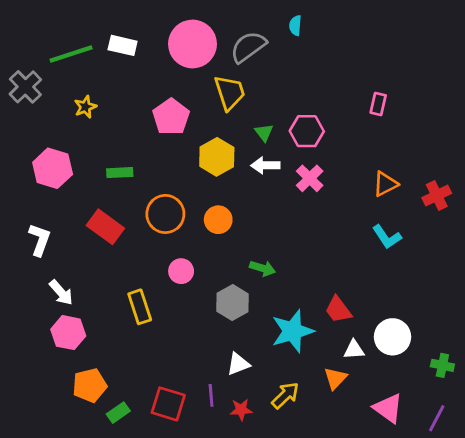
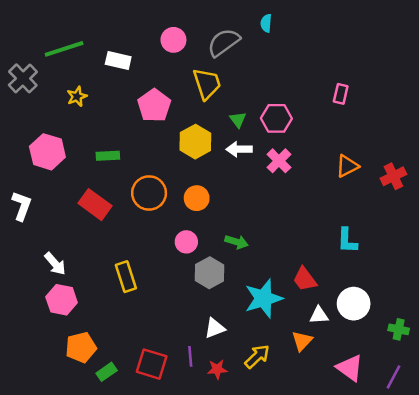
pink circle: (193, 44) -> (173, 40), size x0.6
white rectangle: (123, 45) -> (118, 60), moved
cyan L-shape: (387, 237) -> (347, 241), moved, turned 36
white L-shape: (40, 240) -> (22, 206), moved
pink circle: (181, 271) -> (186, 242), moved

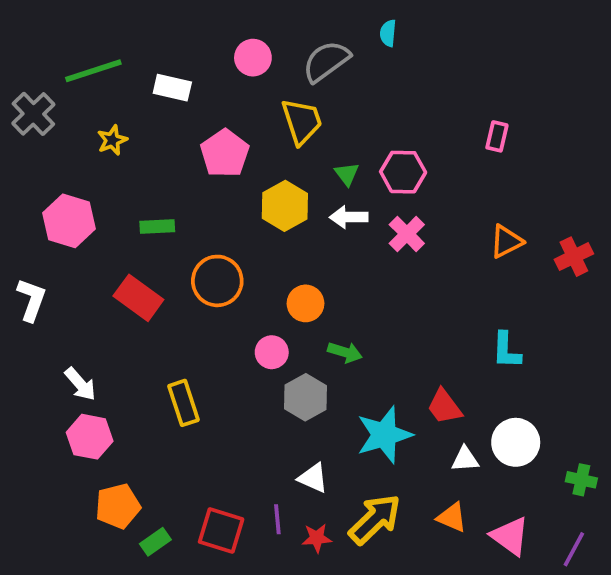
orange circle: (197, 198) -> (306, 303), moved
white triangle: (215, 328) -> (313, 478), turned 45
orange triangle: (302, 341) -> (452, 517), moved, turned -50
yellow arrow: (257, 356) -> (375, 519), size x1.4

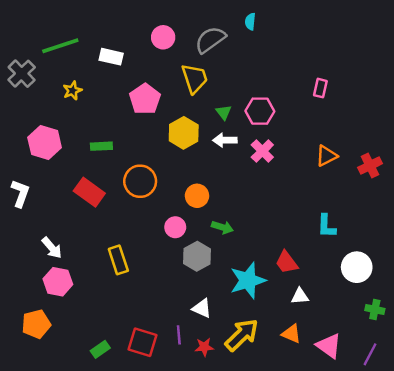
white circle: (516, 442) -> (357, 267), moved
orange pentagon: (118, 506) -> (36, 324), moved

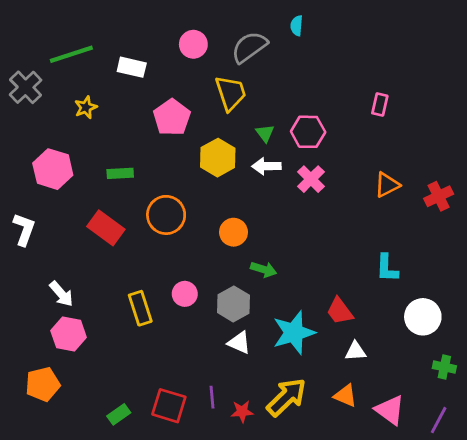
pink circle: (175, 227) -> (185, 294), moved
white triangle: (202, 308) -> (239, 343), moved

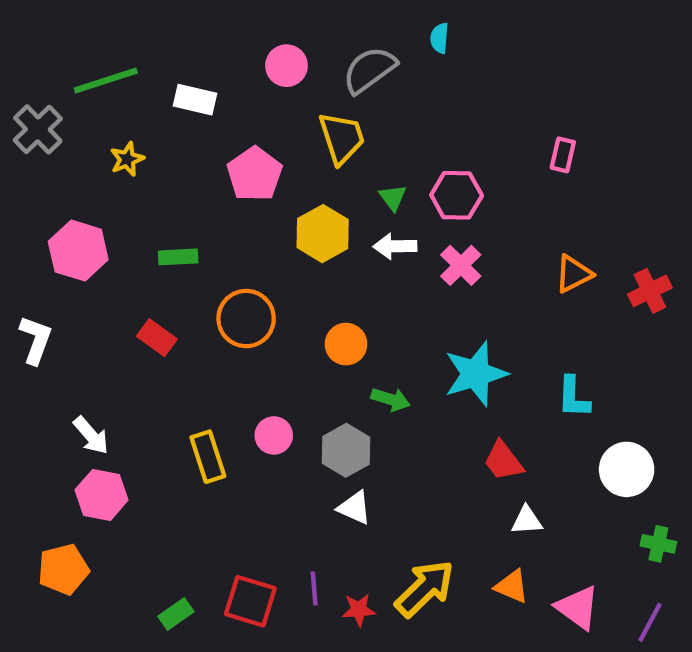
red rectangle: (106, 228) -> (157, 338), size x0.7
cyan star: (294, 333) -> (476, 374), moved

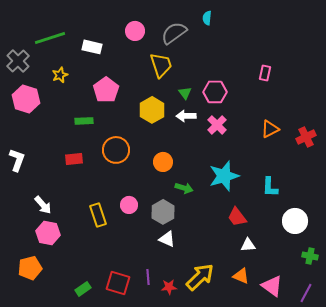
pink pentagon: (255, 174) -> (106, 90), moved
pink hexagon: (78, 251) -> (26, 99), moved
red rectangle: (157, 338) -> (74, 159), turned -42

